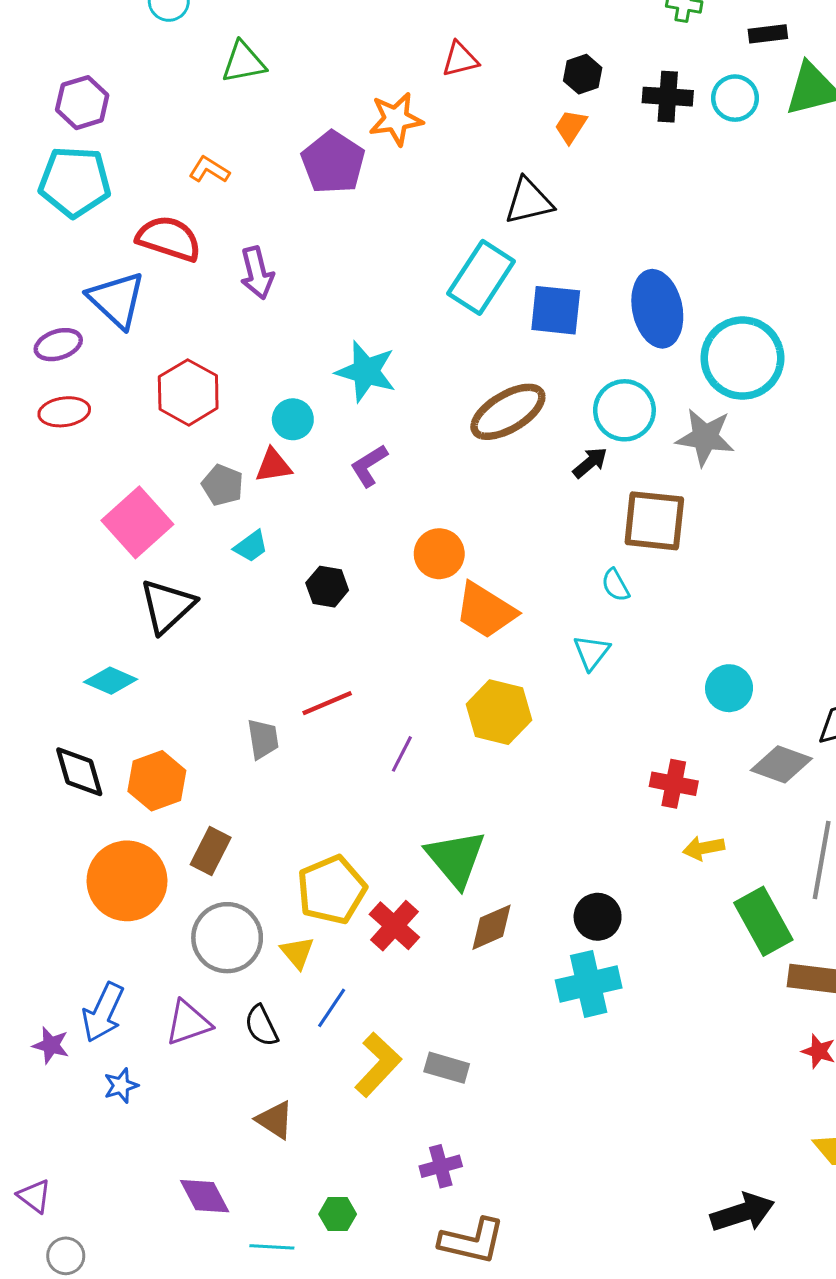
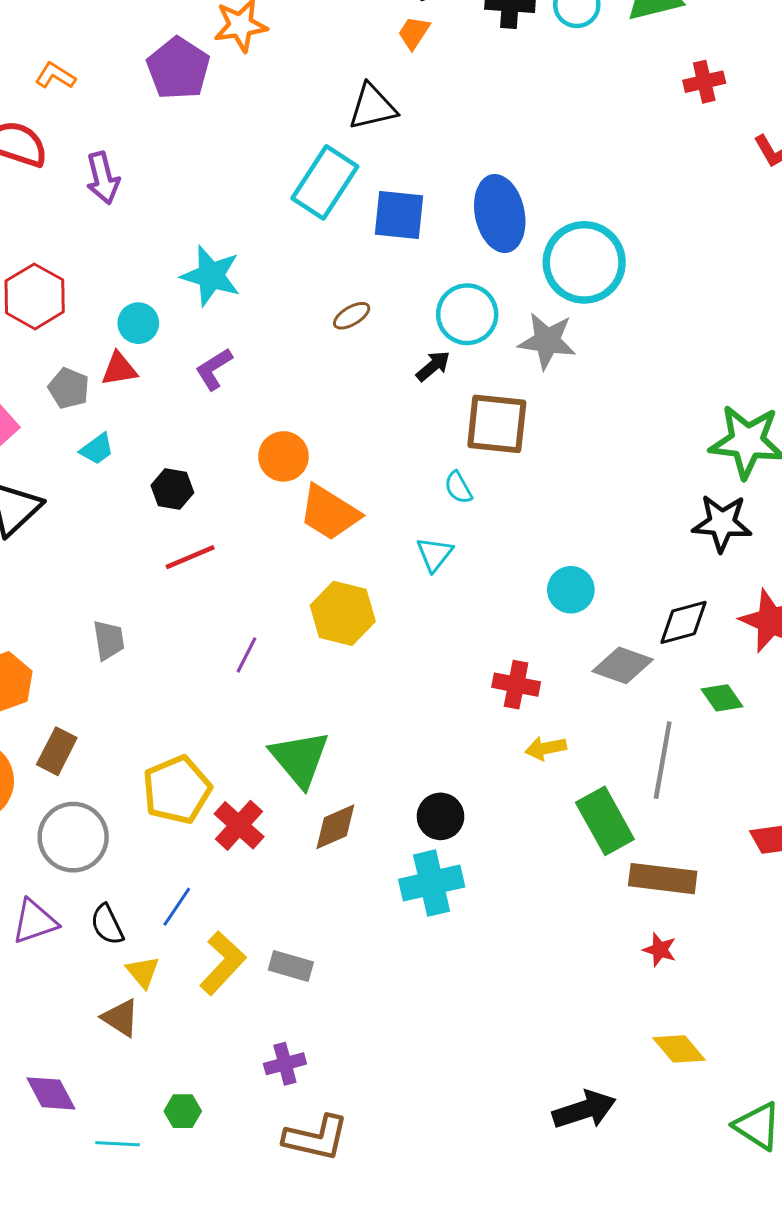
brown ellipse: (508, 412) -> (352, 316), size x0.5
red line: (327, 703) -> (190, 557), moved
yellow triangle: (297, 953) -> (143, 972), moved

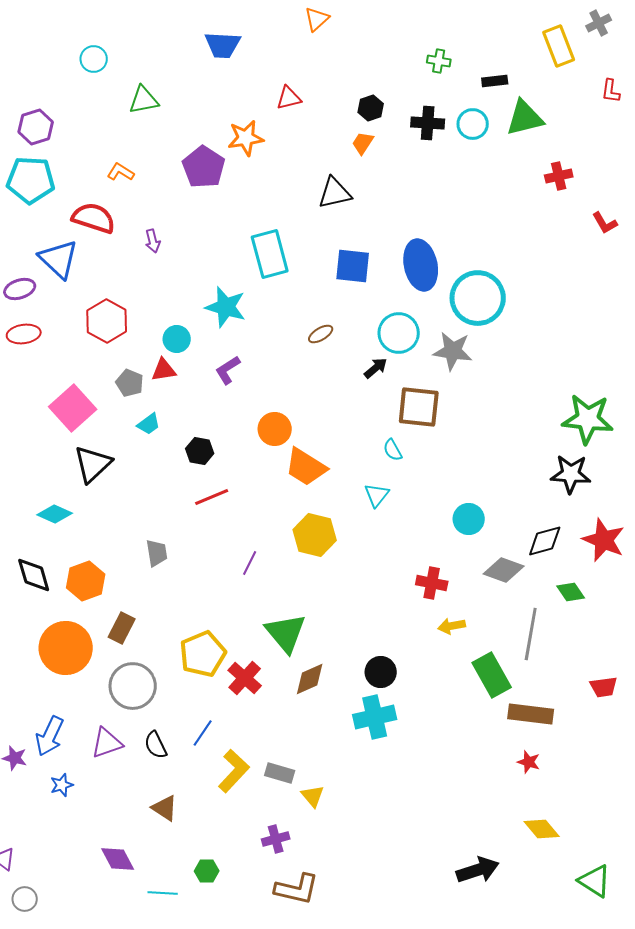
purple arrow: (103, 178) -> (153, 241), size x0.7
cyan rectangle: (325, 182) -> (270, 254), moved, turned -48
yellow triangle: (143, 972) -> (313, 796), moved

